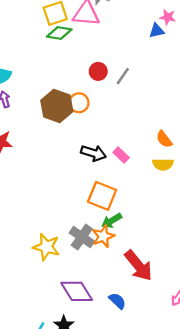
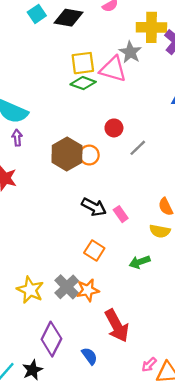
gray line: (123, 76) -> (138, 148), moved
orange square: (102, 196) -> (94, 250), size x0.7
green arrow: (112, 221) -> (140, 262), moved
purple diamond: (77, 291) -> (51, 339), turned 48

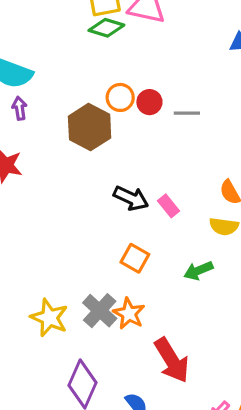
red circle: (114, 128) -> (149, 102), moved
gray line: (138, 148) -> (187, 113), turned 48
orange circle: (89, 155) -> (120, 97), moved
orange star: (88, 290) -> (129, 314), turned -30

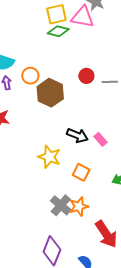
orange circle: (120, 97) -> (30, 76), moved
orange star: (129, 314) -> (79, 206), turned 30
yellow star: (49, 318) -> (49, 157), moved

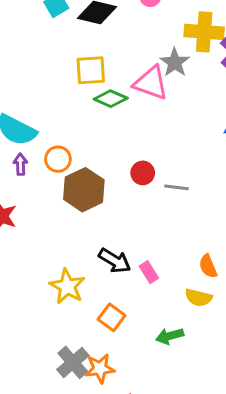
yellow square: (56, 14) -> (91, 70), moved

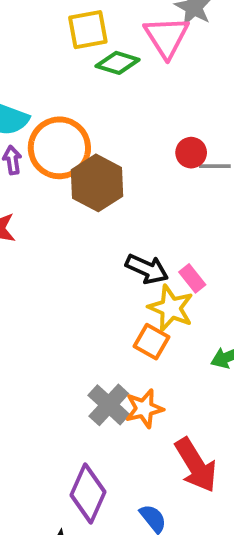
pink triangle: (151, 83) -> (167, 37), turned 45
orange circle: (58, 159) -> (59, 148), size x1.8
red circle: (143, 173) -> (191, 153), moved
yellow star: (67, 286) -> (171, 308), moved

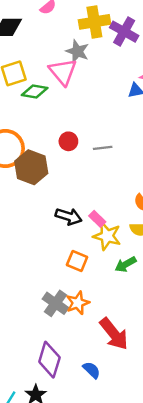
red circle: (191, 153) -> (68, 141), moved
yellow star: (171, 308) -> (107, 236), moved

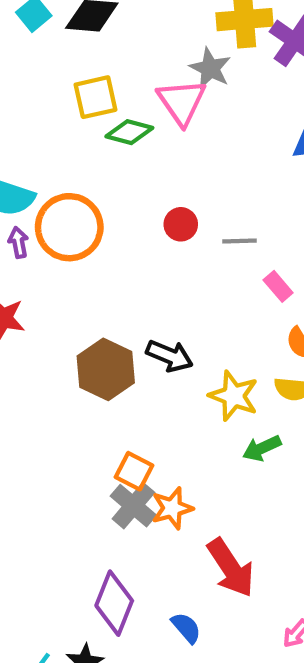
brown hexagon: (31, 167) -> (106, 369), moved
pink rectangle: (97, 219) -> (278, 286), moved
orange square: (77, 261) -> (134, 471), moved

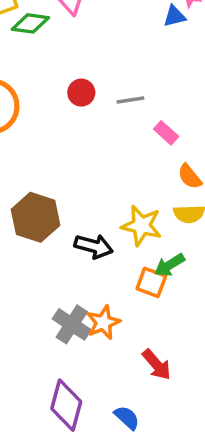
black arrow: (170, 356) -> (94, 246), moved
orange square: (134, 471) -> (151, 282), moved
red arrow: (231, 568) -> (157, 365), size x0.7

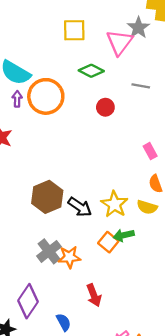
green diamond: (30, 23) -> (91, 71), moved
gray line: (130, 100) -> (141, 86), moved
brown hexagon: (36, 217) -> (47, 197), moved

